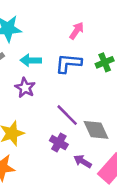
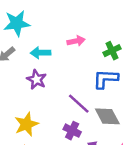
pink arrow: (77, 31) -> (76, 41), moved, turned 48
blue L-shape: (68, 63) -> (106, 79), moved

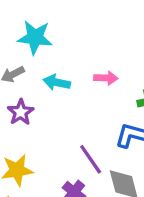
purple star: (36, 79) -> (21, 112), moved

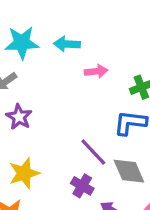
cyan arrow: (57, 82) -> (67, 44), moved

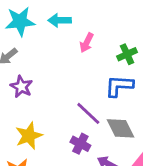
pink arrow: (96, 71) -> (87, 43), turned 126

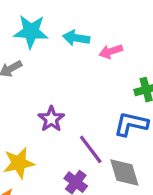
pink arrow: (87, 43) -> (111, 51), moved, turned 36
purple star: (21, 87) -> (51, 119), moved

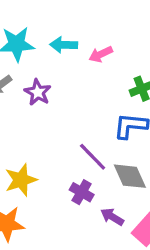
purple star: (51, 119) -> (38, 92), moved

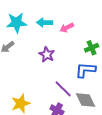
purple star: (38, 92) -> (47, 54), moved

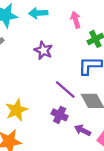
pink arrow: (67, 28) -> (76, 20), moved, turned 104

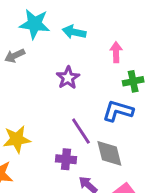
purple cross: (60, 115) -> (66, 159), turned -35

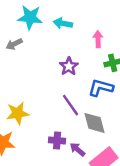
purple star: (68, 78) -> (69, 66), moved
purple cross: (66, 159) -> (57, 140), moved

